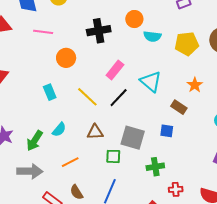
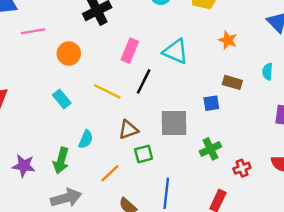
brown rectangle: (179, 107) -> (232, 82), moved
green square: (113, 156) -> (144, 154), moved

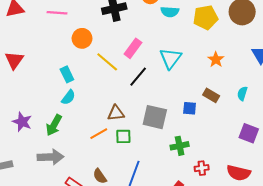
cyan triangle: (175, 51) -> (170, 58), turned 30
yellow line: (107, 91) -> (107, 62), moved
cyan semicircle: (86, 139) -> (68, 97), moved
orange line: (110, 173) -> (99, 134), moved

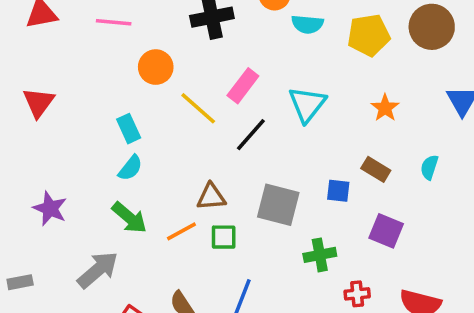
green arrow: (54, 125) -> (129, 218), moved, turned -80
purple square: (249, 133) -> (386, 231), moved
gray arrow: (51, 157) -> (98, 270), turned -40

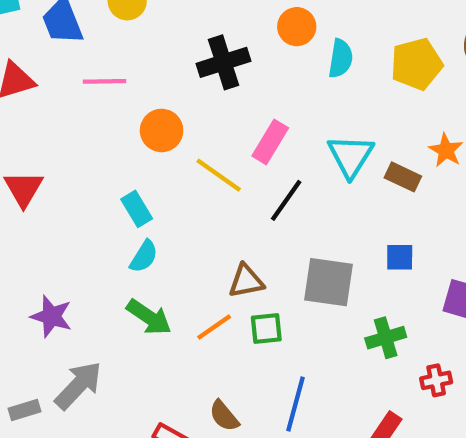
cyan semicircle: (307, 24) -> (341, 59), turned -80
brown rectangle: (376, 169) -> (403, 177), moved
gray arrow: (98, 270) -> (78, 385), moved

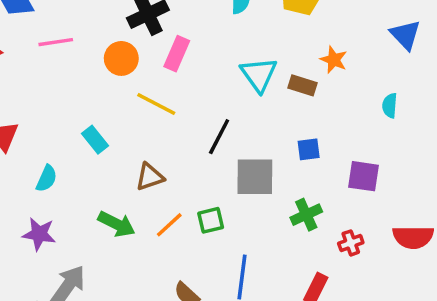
orange circle: (162, 130) -> (121, 58), moved
pink rectangle: (270, 142) -> (177, 54), moved
black line: (286, 200) -> (219, 137), moved
cyan semicircle: (144, 256) -> (46, 178), moved
brown triangle: (246, 281) -> (150, 177), moved

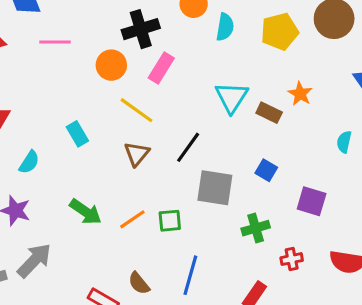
blue square: (309, 149) -> (266, 170), turned 30
brown triangle: (150, 177) -> (137, 154), moved, turned -40

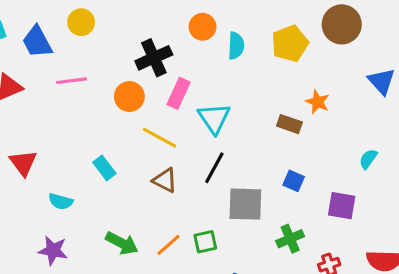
cyan triangle: (232, 97) -> (214, 118), moved
cyan semicircle: (344, 142) -> (368, 159), moved, turned 30
brown triangle: (137, 154) -> (165, 180), turned -36
cyan semicircle: (29, 162) -> (61, 201), turned 80

